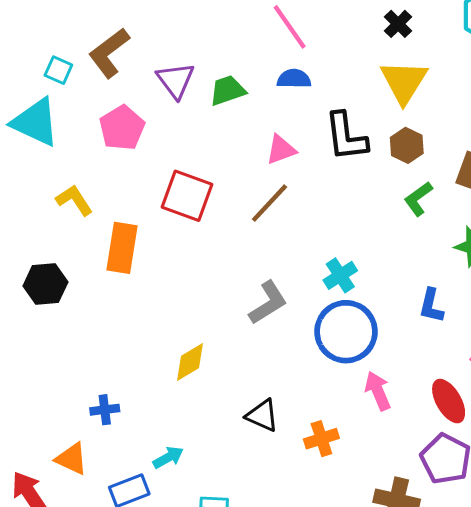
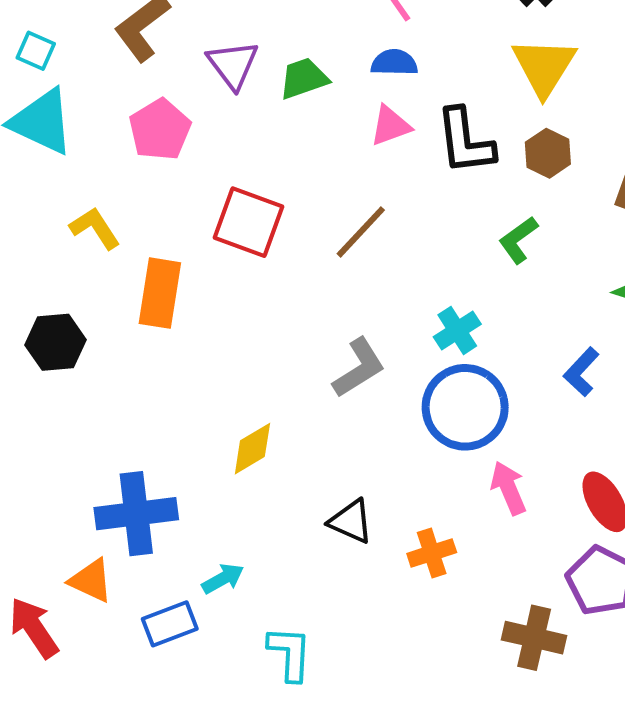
cyan square: (58, 70) -> (36, 51), moved
pink triangle: (281, 150) -> (390, 126), moved
green L-shape: (418, 199) -> (518, 240), moved
blue L-shape: (431, 306) -> (581, 372), turned 30
blue cross: (105, 410) -> (136, 514), size x2.0

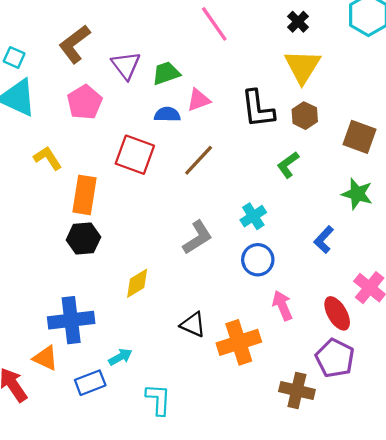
blue semicircle: (394, 63) -> (167, 114), moved
pink triangle: (390, 126) -> (199, 100), moved
black hexagon: (55, 342) -> (83, 239), moved
blue circle: (465, 407) -> (258, 260), size x0.7
orange cross: (432, 553) -> (239, 342), size x1.6

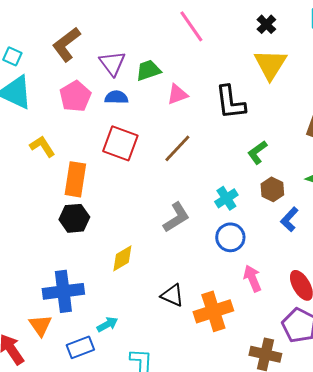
blue semicircle: (167, 114) -> (116, 97), moved
brown hexagon: (305, 116) -> (272, 189), moved
orange triangle: (45, 358) -> (40, 325), turned 30

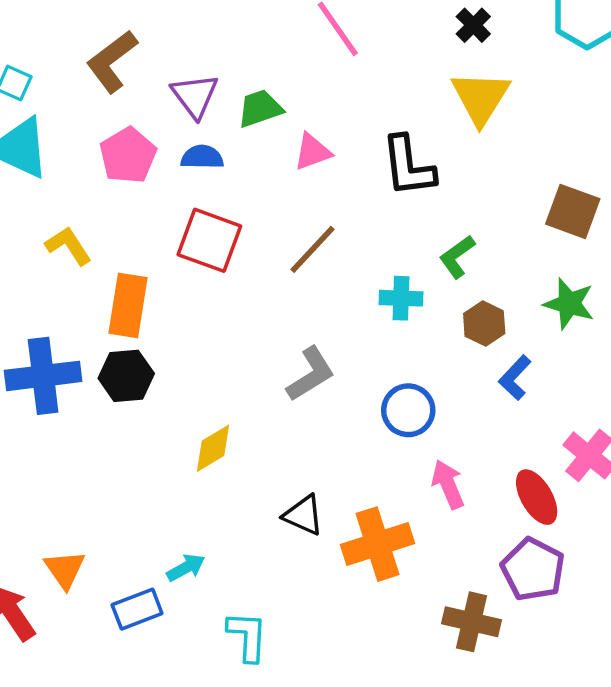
cyan cross: (226, 198) -> (401, 298), moved, turned 35
blue cross: (63, 291) -> (43, 376), moved

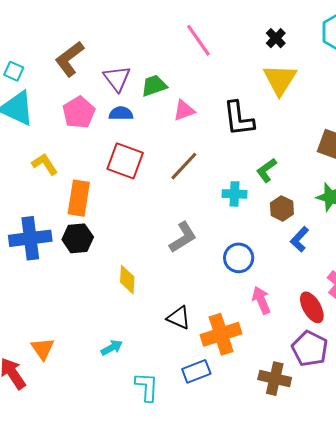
yellow diamond: (213, 448) -> (127, 280), turned -56
blue rectangle: (137, 609) -> (196, 371), moved

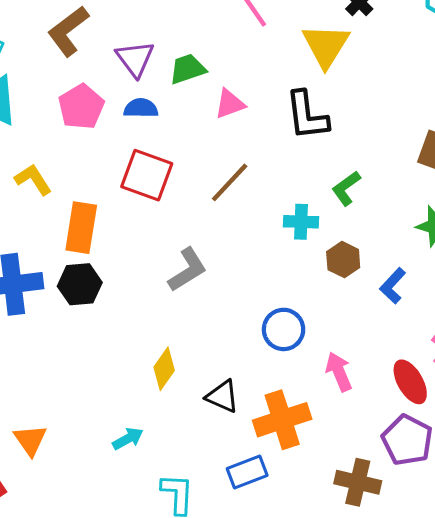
yellow triangle: (280, 79) -> (326, 46), moved
brown hexagon: (282, 208) -> (343, 260), moved
gray L-shape: (183, 237) -> (187, 270), moved
blue circle: (239, 258) -> (284, 329), moved
yellow diamond: (127, 280) -> (164, 369), moved, turned 32

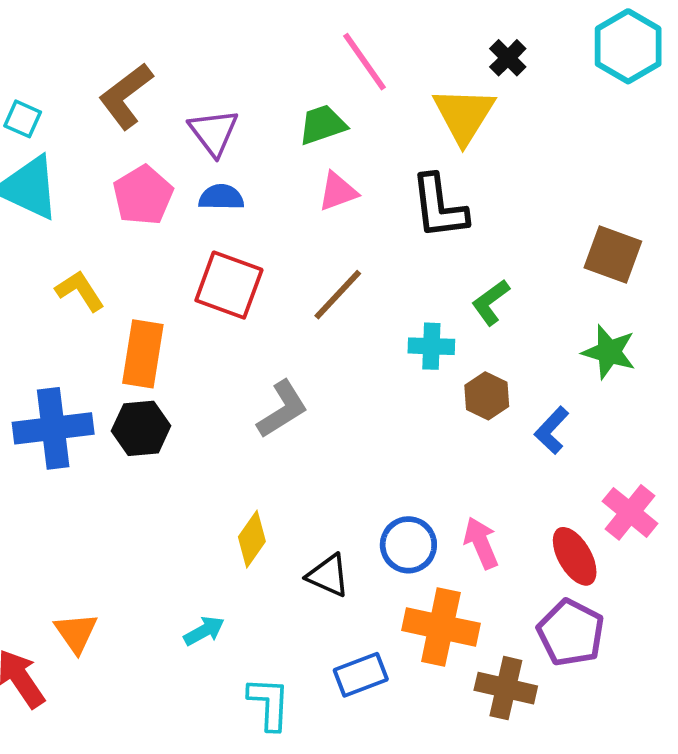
green trapezoid: (187, 69) -> (322, 125), moved
blue circle: (284, 329) -> (408, 545), moved
orange cross: (282, 420) -> (441, 627), moved, turned 30

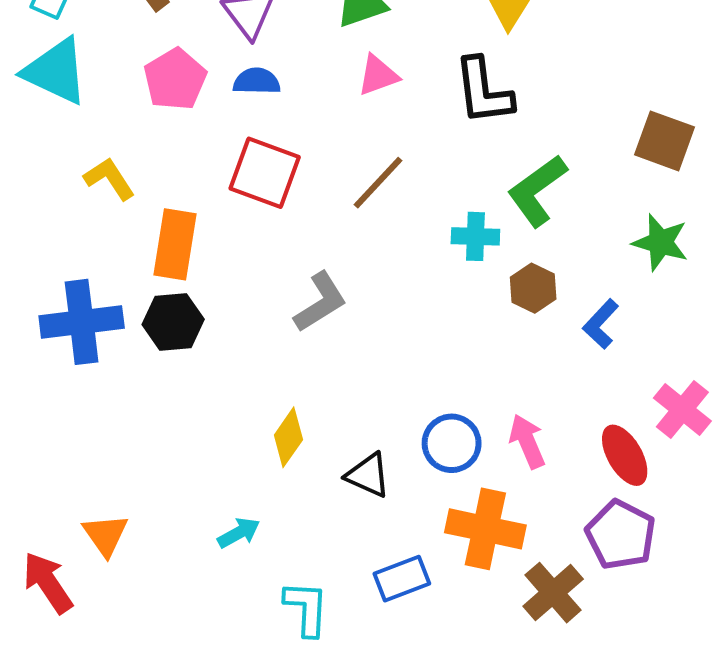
green L-shape: (491, 302) -> (537, 191), size x1.5
brown cross: (506, 688) -> (553, 593), turned 36

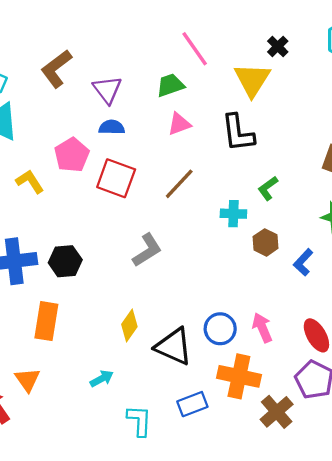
pink pentagon: (175, 79) -> (72, 155), moved
green L-shape: (537, 191) -> (268, 188), size x0.6
orange rectangle: (175, 244) -> (46, 321), moved
black triangle: (368, 475) -> (174, 346), size x1.5

